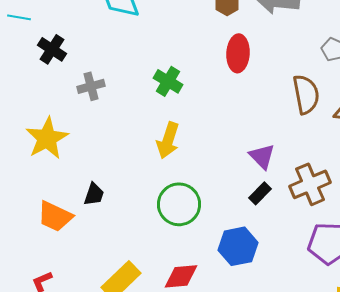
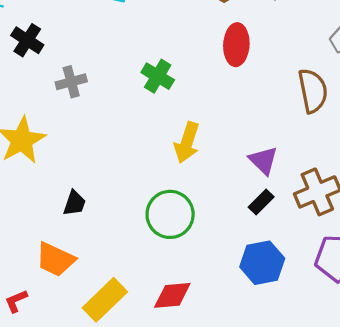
yellow arrow: (168, 140) -> (187, 142), moved
orange trapezoid: (55, 216) -> (55, 259), moved
blue hexagon: (238, 246) -> (262, 263), moved

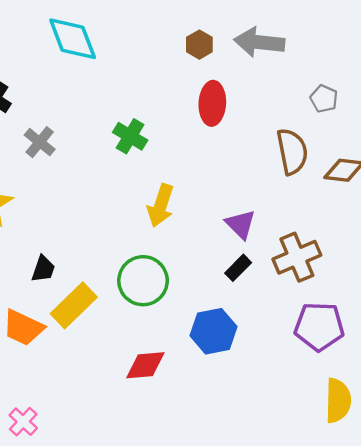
gray cross: (71, 82) -> (40, 142), turned -36
blue hexagon: (262, 263) -> (213, 331), moved
yellow rectangle: (105, 300) -> (74, 305), moved

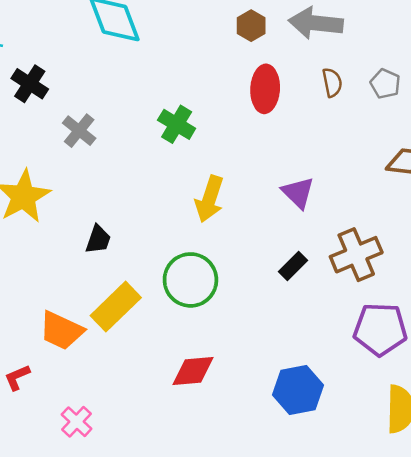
brown semicircle: (292, 151) -> (332, 83), moved, size x0.6
purple triangle: (241, 224) -> (298, 193), moved
black trapezoid: (43, 269) -> (98, 239), moved
blue hexagon: (213, 331) -> (298, 390), moved
pink cross: (23, 422) -> (77, 422), moved

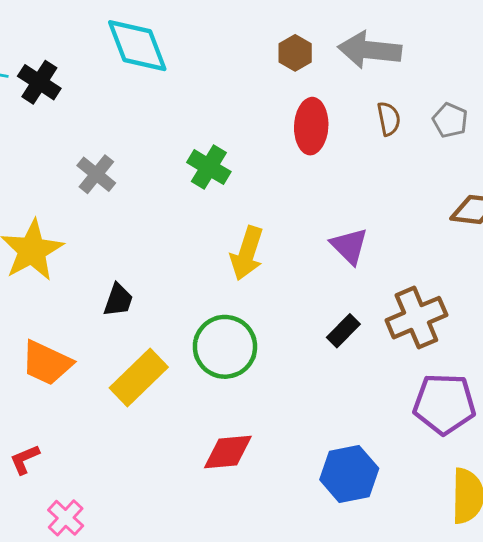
black cross: (30, 84) -> (39, 82), moved
orange trapezoid: (61, 331) -> (47, 363), moved
pink cross: (77, 422) -> (66, 518), moved

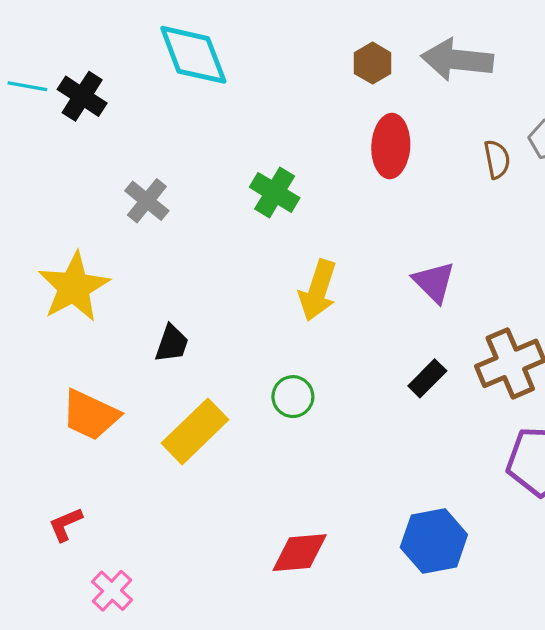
brown semicircle: (389, 119) -> (497, 159), moved
green circle: (225, 347) -> (293, 397), size x0.6
red diamond: (228, 452) -> (300, 553), moved

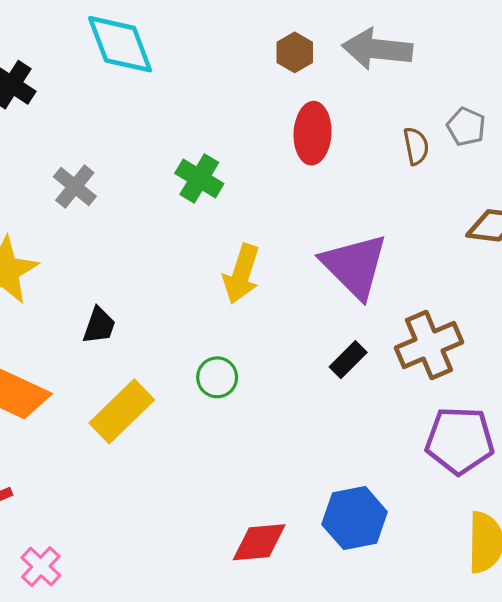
purple triangle: (434, 282) -> (355, 266), size x1.6
red diamond: (300, 553) -> (259, 542), moved

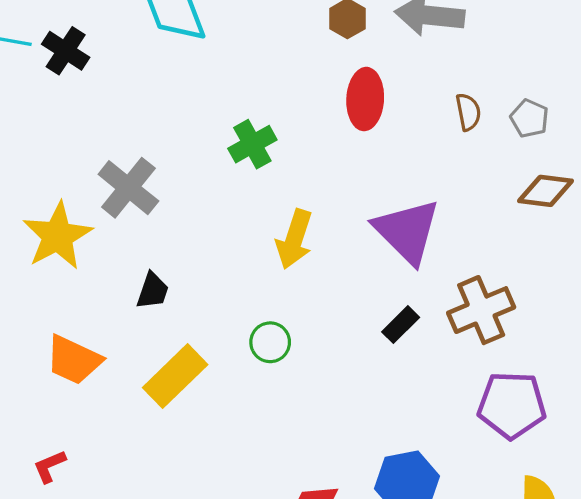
gray pentagon: (466, 127) -> (529, 118), moved
green cross: (199, 178) -> (252, 144), turned 30
gray cross: (75, 187) -> (128, 188), moved, size x1.4

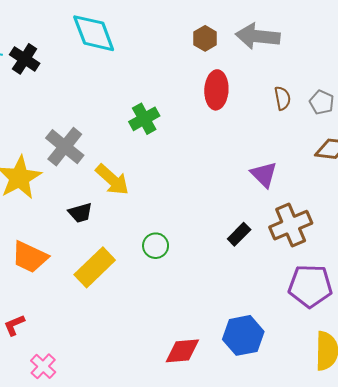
purple triangle: (407, 231) -> (264, 174), moved, size x0.6
yellow arrow: (294, 239) -> (112, 180), moved, turned -66
black trapezoid: (153, 291) -> (80, 213), turned 55

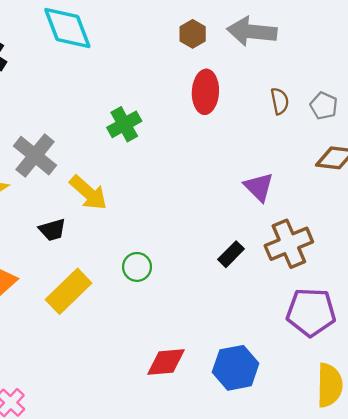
red diamond: (182, 351) -> (166, 362), moved

